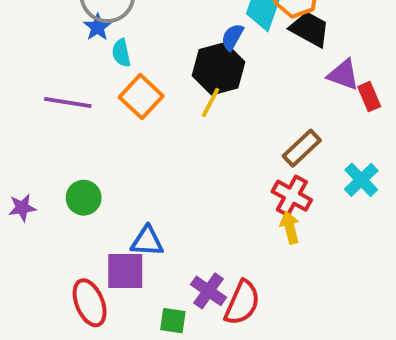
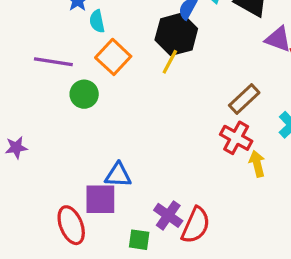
green circle: (84, 198) -> (84, 94), moved
yellow arrow: (290, 227) -> (257, 164), moved

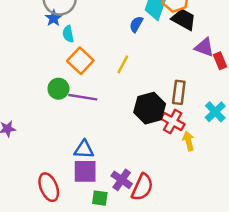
black hexagon: (176, 34) -> (150, 108), moved
purple line: (53, 62) -> (83, 97), moved
brown rectangle: (244, 99) -> (179, 92), turned -40
purple square: (100, 199) -> (85, 171), moved

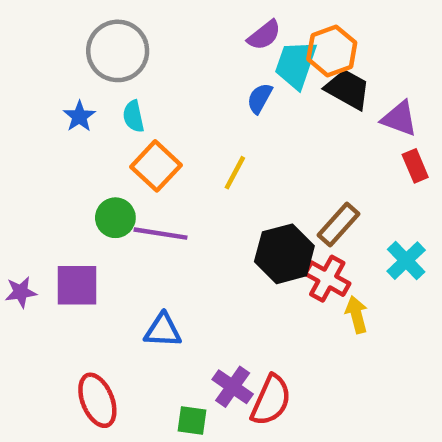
blue star: (54, 18) -> (79, 116), moved
purple triangle: (204, 47) -> (399, 119), moved
brown rectangle: (179, 92) -> (339, 224), turned 35
purple square: (85, 171) -> (77, 285), moved

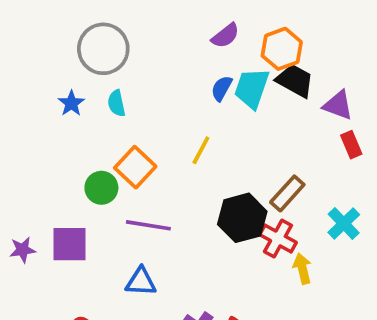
cyan trapezoid: (296, 64) -> (252, 88), moved
orange square: (156, 166) -> (135, 167), moved
purple line: (160, 234) -> (148, 225), moved

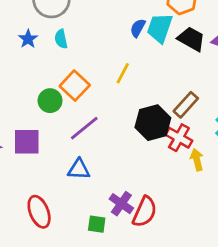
black trapezoid: (295, 81) -> (191, 39), moved
purple line: (148, 225) -> (84, 128), turned -48

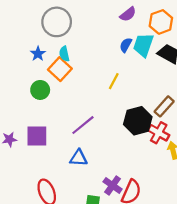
orange square: (75, 86) -> (60, 69), moved
green circle: (50, 101) -> (40, 90), moved

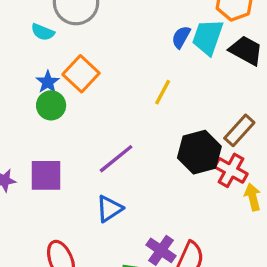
blue star: (38, 54) -> (48, 82), moved
cyan semicircle: (64, 54) -> (43, 32), moved, turned -56
blue triangle: (79, 158) -> (109, 209), turned -36

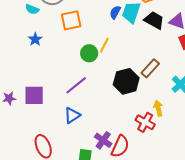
orange square: (81, 74) -> (71, 20), moved, turned 35
green circle: (51, 105) -> (89, 53), moved
red cross: (231, 170) -> (145, 122), moved

